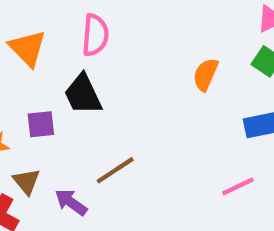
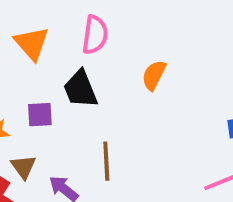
orange semicircle: (205, 74) -> (154, 75), moved
brown line: (115, 170) -> (106, 161), turned -63

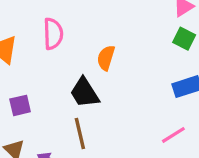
black trapezoid: (80, 89) -> (84, 93), moved

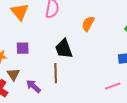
orange semicircle: (106, 58) -> (88, 24), moved

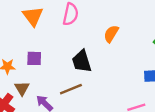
brown line: (56, 73) -> (71, 89), turned 66

